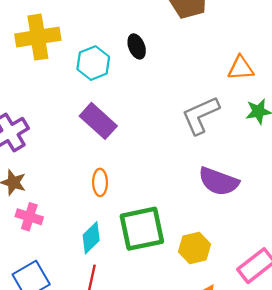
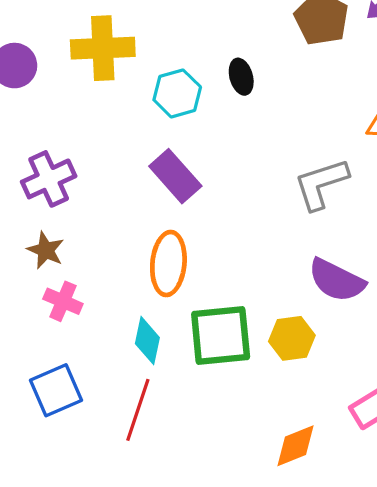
orange ellipse: (100, 182) -> (168, 263), size x1.6
cyan diamond: (91, 238) -> (147, 341), turned -40
yellow hexagon: (194, 248) -> (292, 338), moved

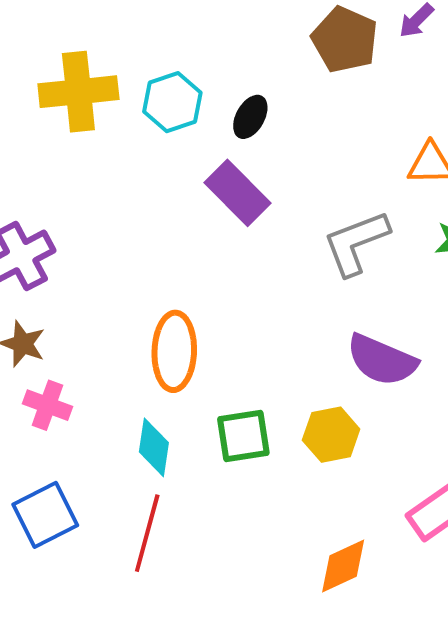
black ellipse: (241, 77) -> (250, 117), turned 48
cyan hexagon: (177, 93) -> (172, 102), moved
purple rectangle: (175, 176) -> (238, 193), moved
green square: (221, 335) -> (243, 436), size x0.7

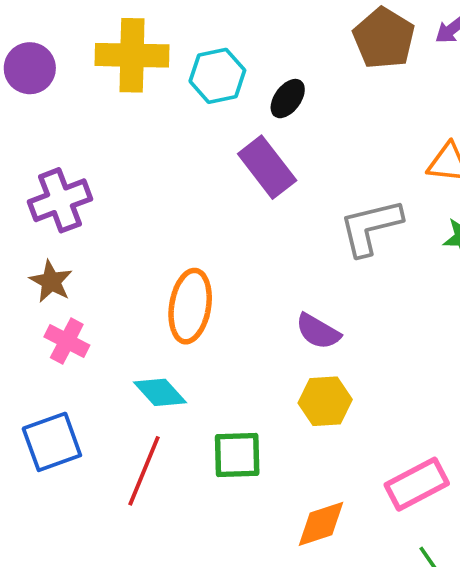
purple semicircle: (382, 360) -> (318, 331), moved, size x0.7
green square: (243, 436) -> (237, 455), moved
cyan diamond: (154, 447) -> (160, 392), turned -58

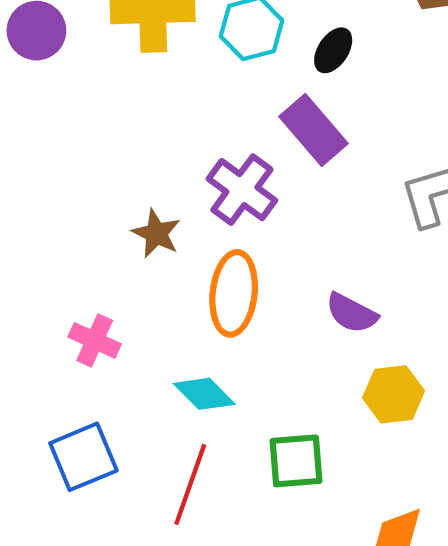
purple cross: (60, 200) -> (242, 190), moved, turned -30
brown star: (51, 281) -> (156, 233), moved
purple semicircle: (318, 331) -> (352, 313), moved

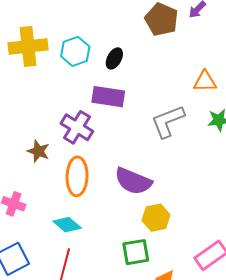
purple rectangle: (314, 130) -> (108, 97), turned -36
purple semicircle: (352, 313) -> (133, 181), size x1.5
green square: (296, 461) -> (136, 252), moved

